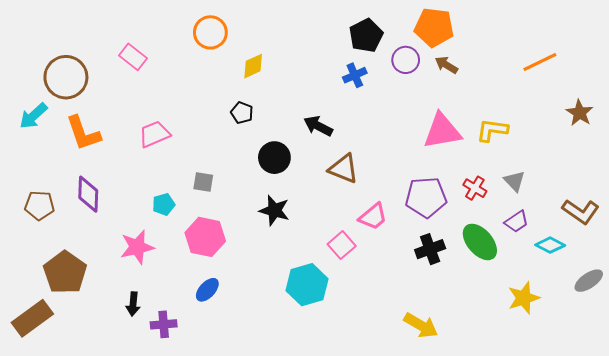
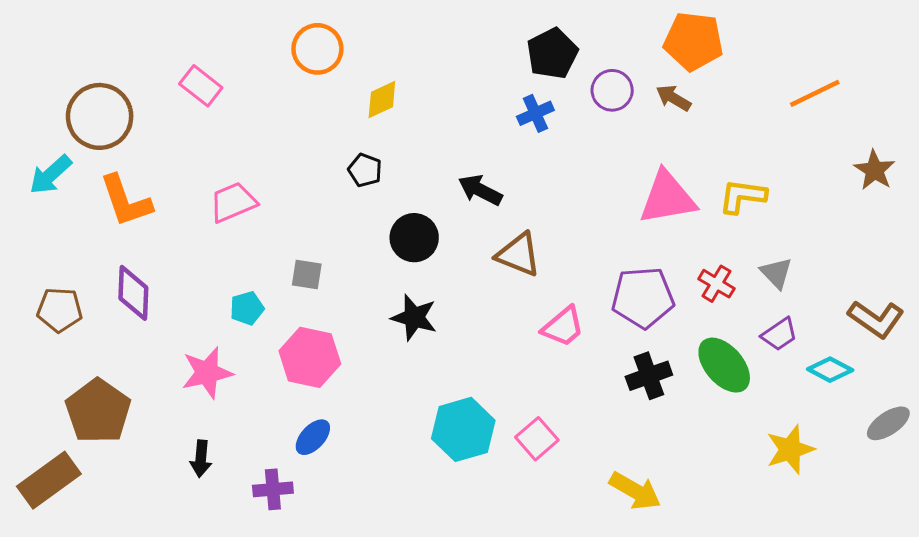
orange pentagon: (434, 27) -> (693, 41), moved
pink square: (342, 245) -> (537, 439), moved
purple cross: (164, 324) -> (273, 489), moved

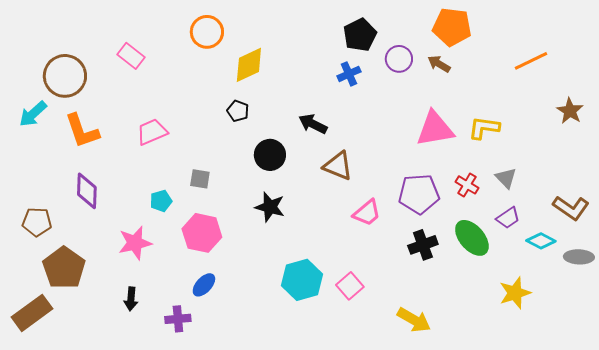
yellow diamond: (382, 100) -> (249, 65), size x1.4
brown pentagon: (60, 310) -> (37, 222), moved
gray ellipse: (888, 423) -> (579, 257), moved, turned 36

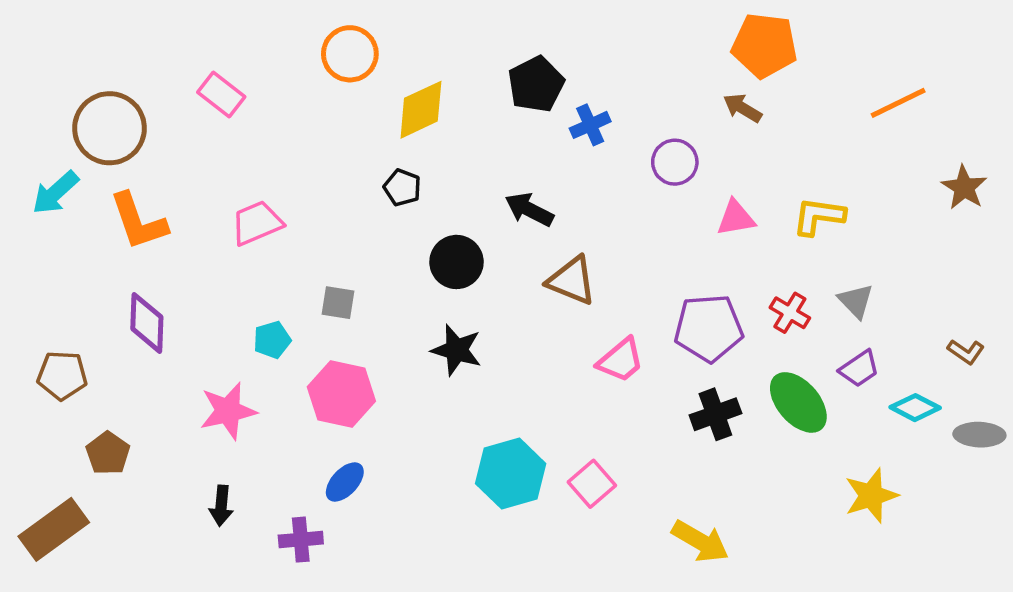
black pentagon: (360, 35) -> (536, 84), moved
purple circle: (399, 59) -> (675, 162), moved
pink triangle: (435, 129) -> (736, 218), size x0.6
brown L-shape: (571, 208) -> (966, 352), size x0.6
brown pentagon: (64, 268) -> (108, 453), size x0.6

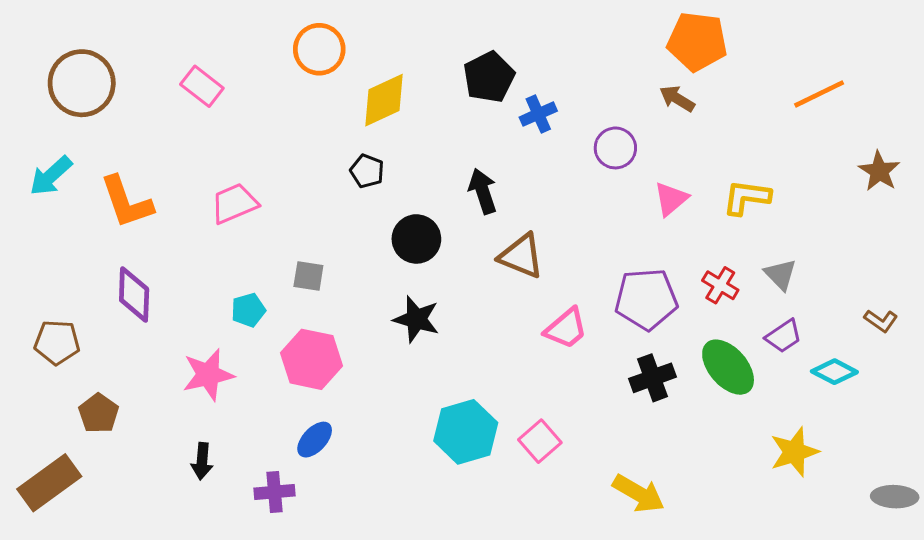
brown circle: (110, 128) -> (82, 83), moved
black arrow: (529, 210) -> (483, 191), turned 45
pink triangle: (736, 218) -> (671, 199), turned -30
gray ellipse: (979, 435) -> (895, 497), moved

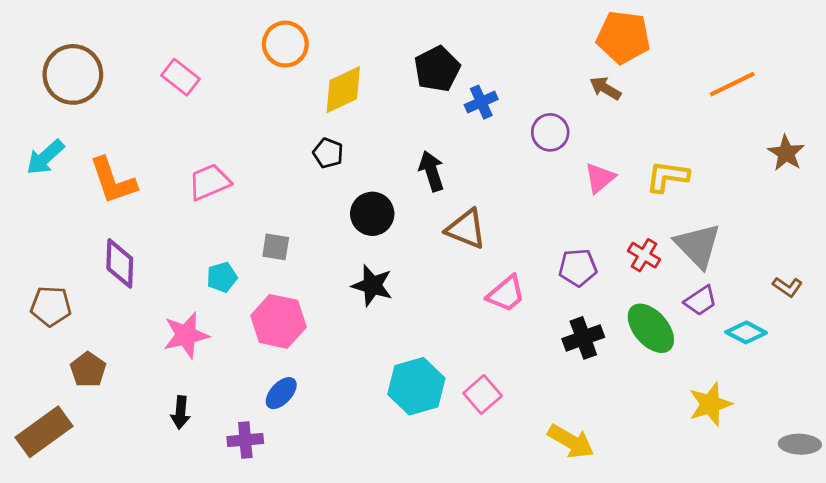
gray triangle: (780, 274) -> (698, 246), size x1.6
purple pentagon: (646, 299) -> (578, 268), size x0.7

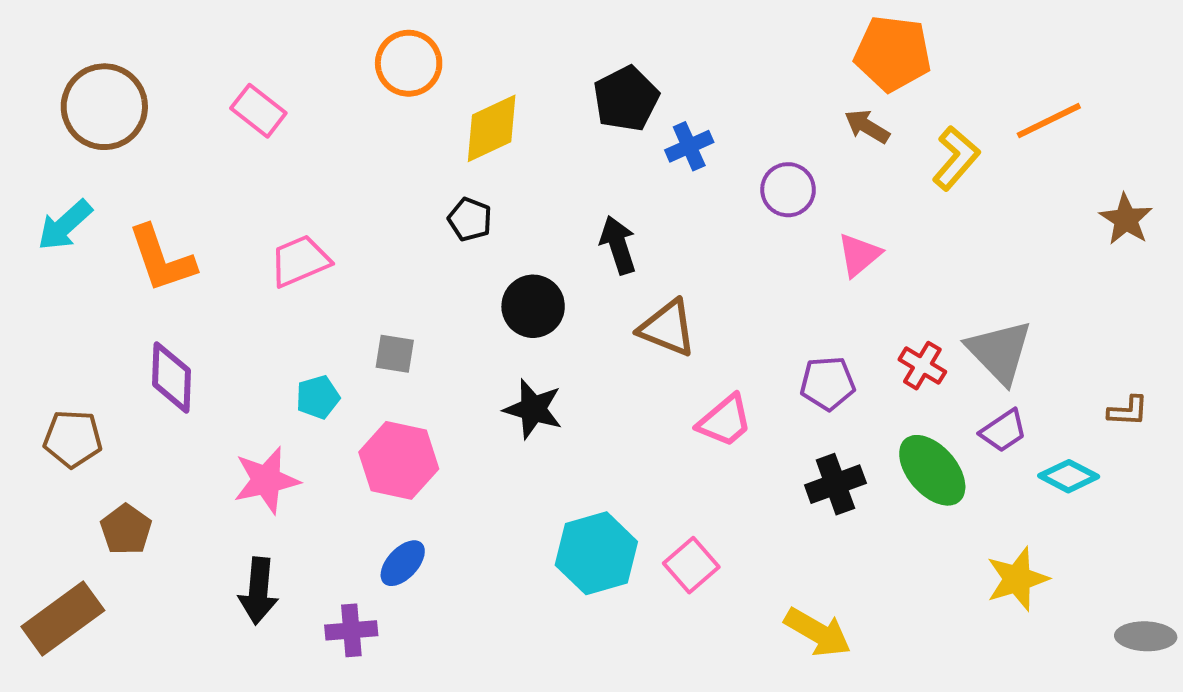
yellow L-shape: (667, 177) -> (956, 158), moved, turned 123
brown L-shape: (787, 287) -> (1128, 411), turned -32
black arrow: (180, 412) -> (258, 591), size x1.4

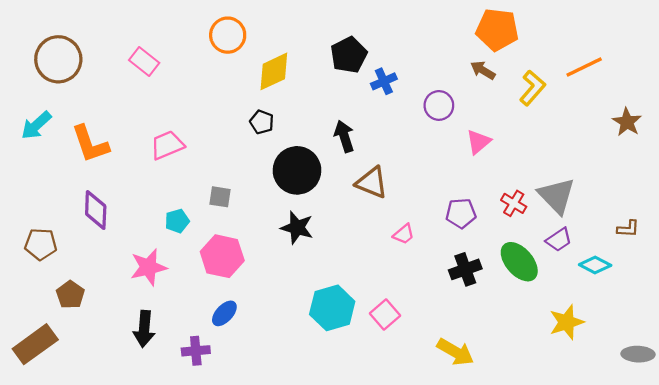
black circle: (533, 306) -> (297, 170), size x1.4
pink trapezoid: (725, 421) -> (404, 234), size x0.7

